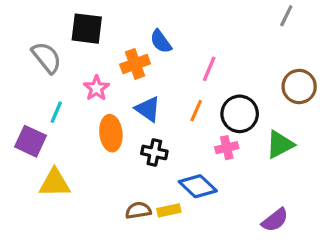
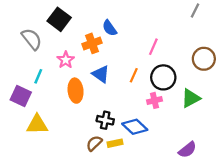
black square: (87, 29) -> (59, 19), turned 30
pink line: (209, 69) -> (153, 47), moved
black cross: (154, 152) -> (105, 120), moved
brown semicircle: (138, 210) -> (94, 143), turned -35

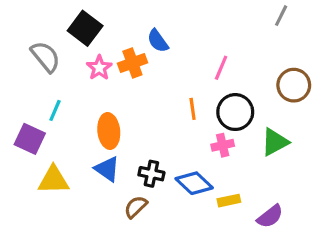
pink star: (66, 60) -> (99, 68), moved
blue triangle: (101, 74) -> (107, 169), moved
orange line: (134, 75) -> (193, 109), turned -32
yellow rectangle: (115, 143) -> (229, 201), moved

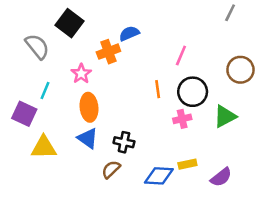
blue semicircle: (158, 41) -> (129, 33), turned 102
pink star: (99, 68) -> (81, 74), moved
blue diamond: (194, 183) -> (159, 176), moved, turned -40

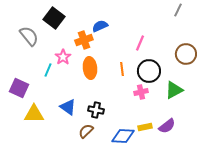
cyan line: (45, 90) -> (48, 70), moved
orange ellipse: (89, 107) -> (90, 68), moved
purple semicircle: (221, 177) -> (167, 126), moved

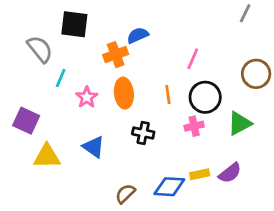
black square: (54, 18) -> (74, 24), turned -30
pink star: (63, 57) -> (87, 97), moved
cyan line: (48, 70) -> (61, 78), moved
black cross: (96, 110) -> (143, 133), moved
brown semicircle: (86, 131) -> (125, 194), moved

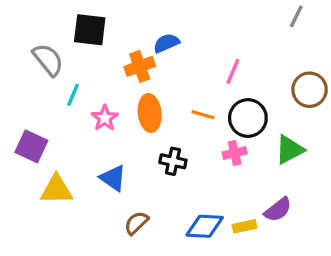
orange line: (168, 94) -> (203, 115), turned -66
yellow rectangle: (200, 174) -> (245, 226), moved
brown semicircle: (125, 194) -> (136, 223), moved

